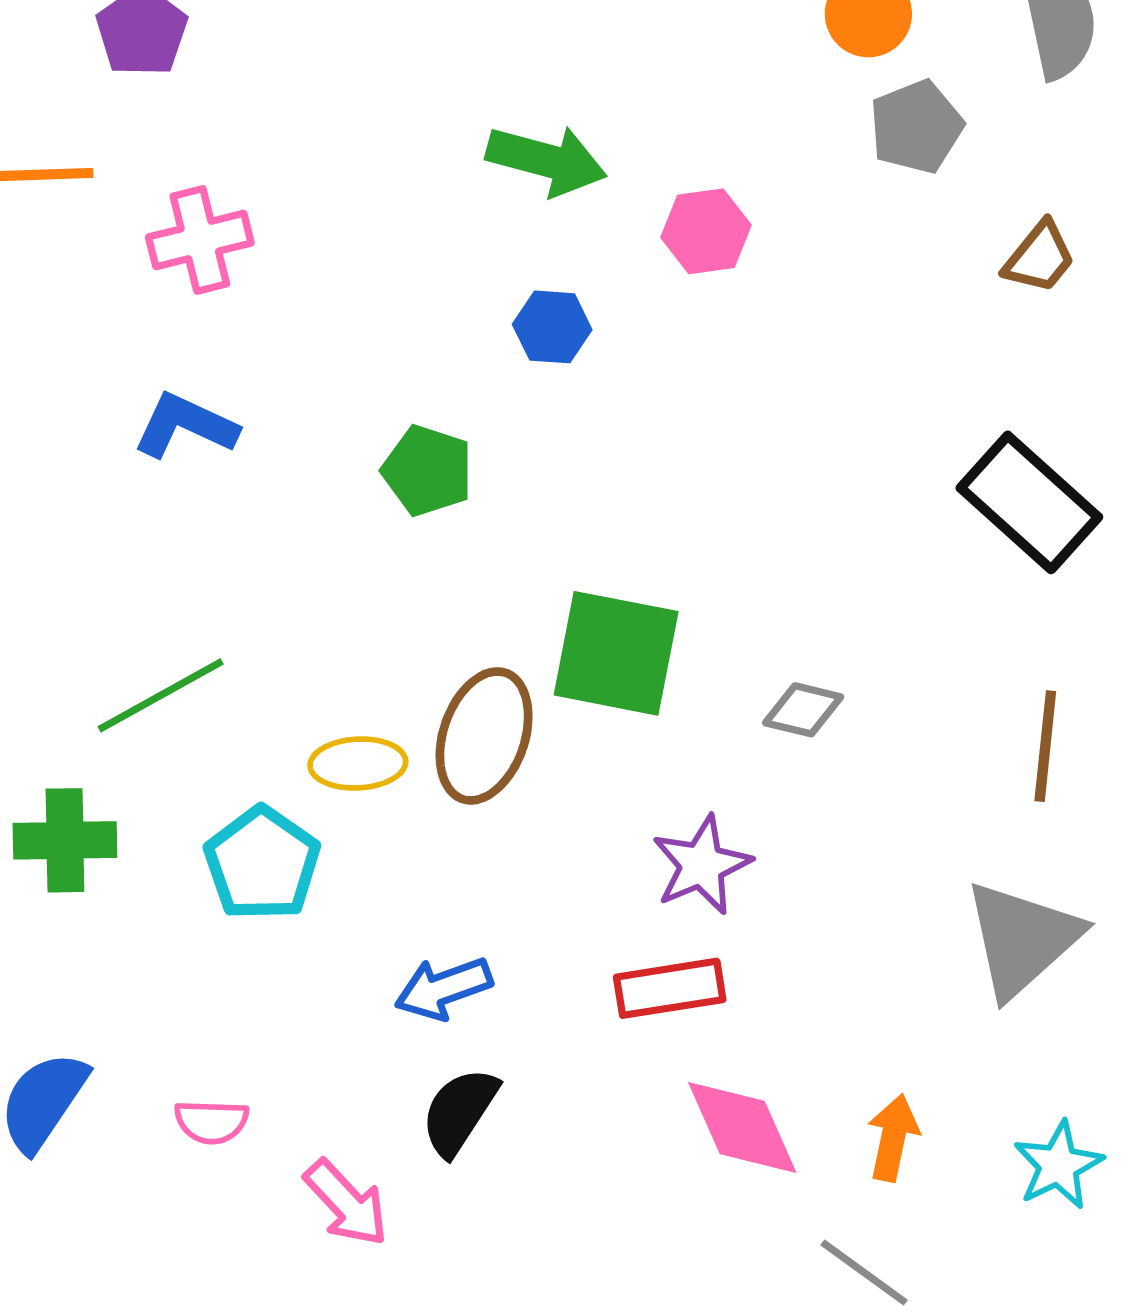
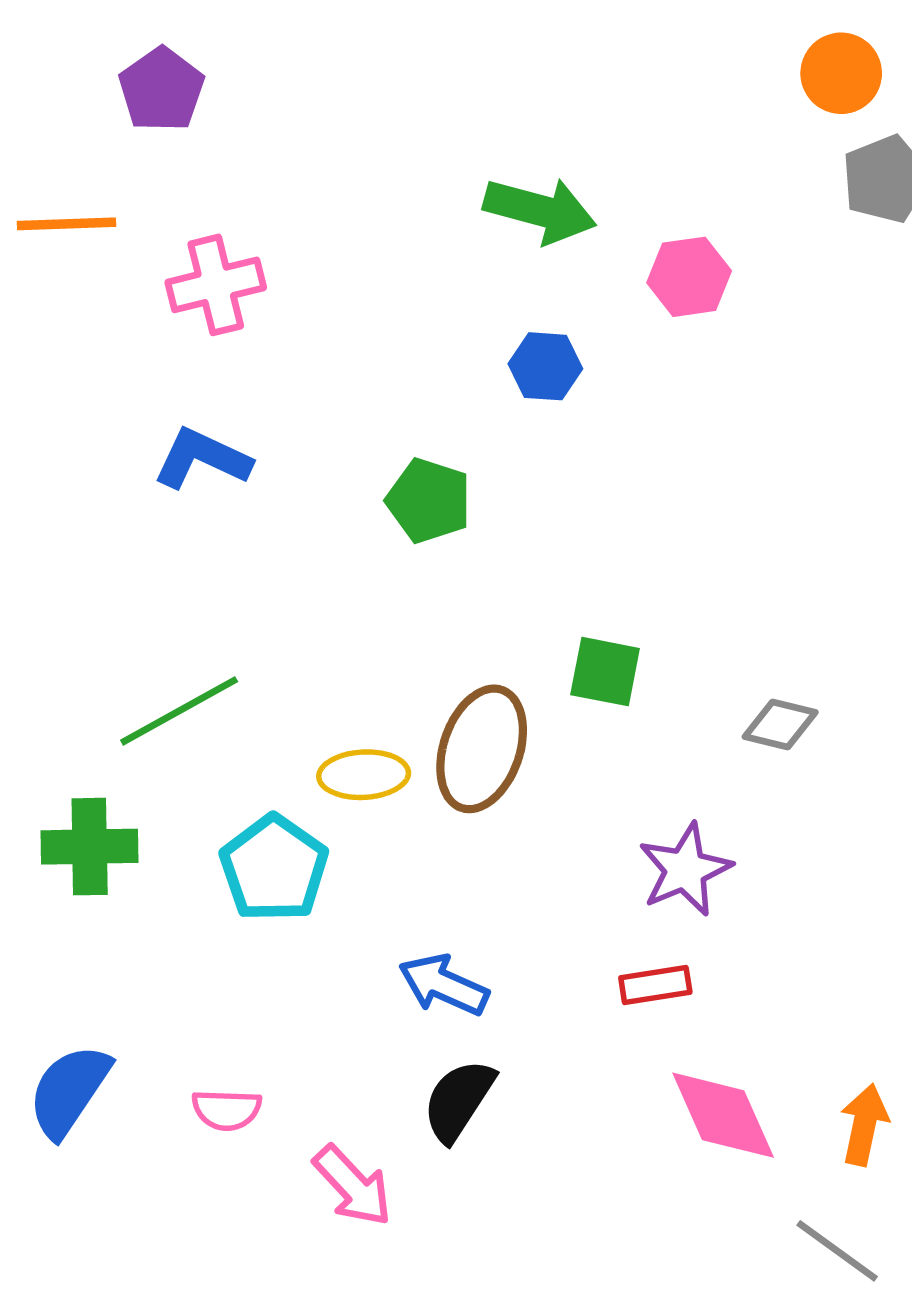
green square: (616, 653) -> (605, 672), size x0.6
blue arrow: (443, 988) -> (444, 985), turned 44
red rectangle: (670, 988) -> (655, 985), size x0.7

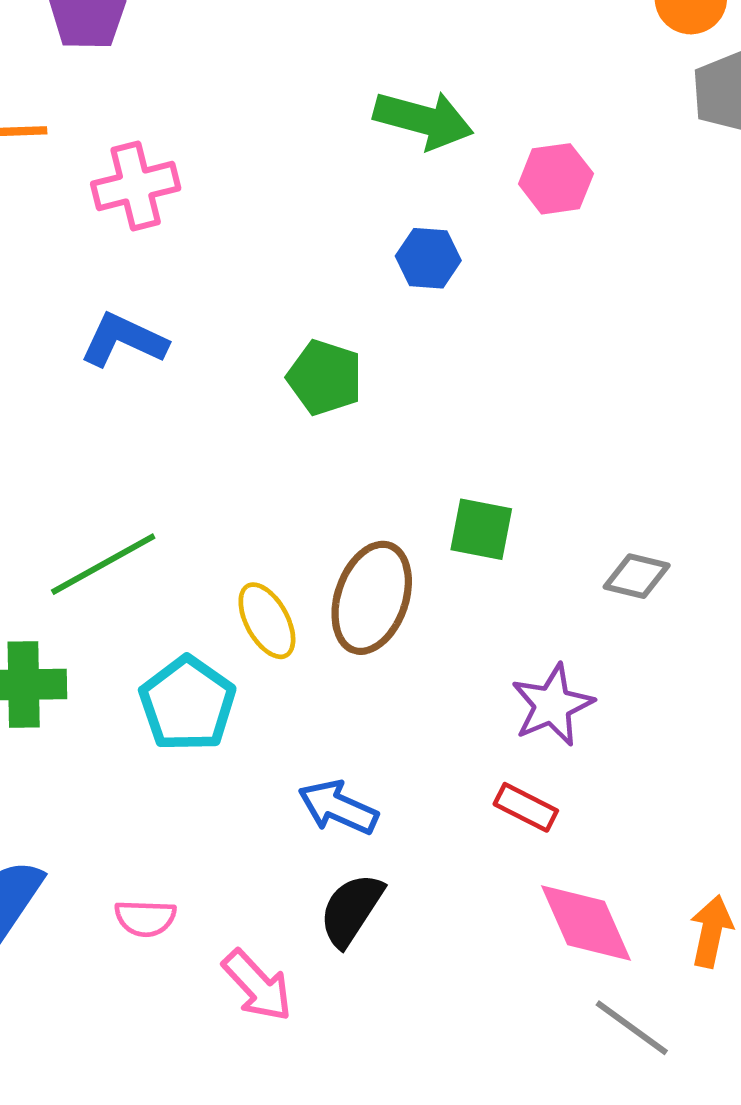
yellow ellipse: (364, 775) -> (267, 621), turned 64
red rectangle: (655, 985) -> (526, 807), turned 36
gray line: (837, 1251) -> (632, 1028), moved

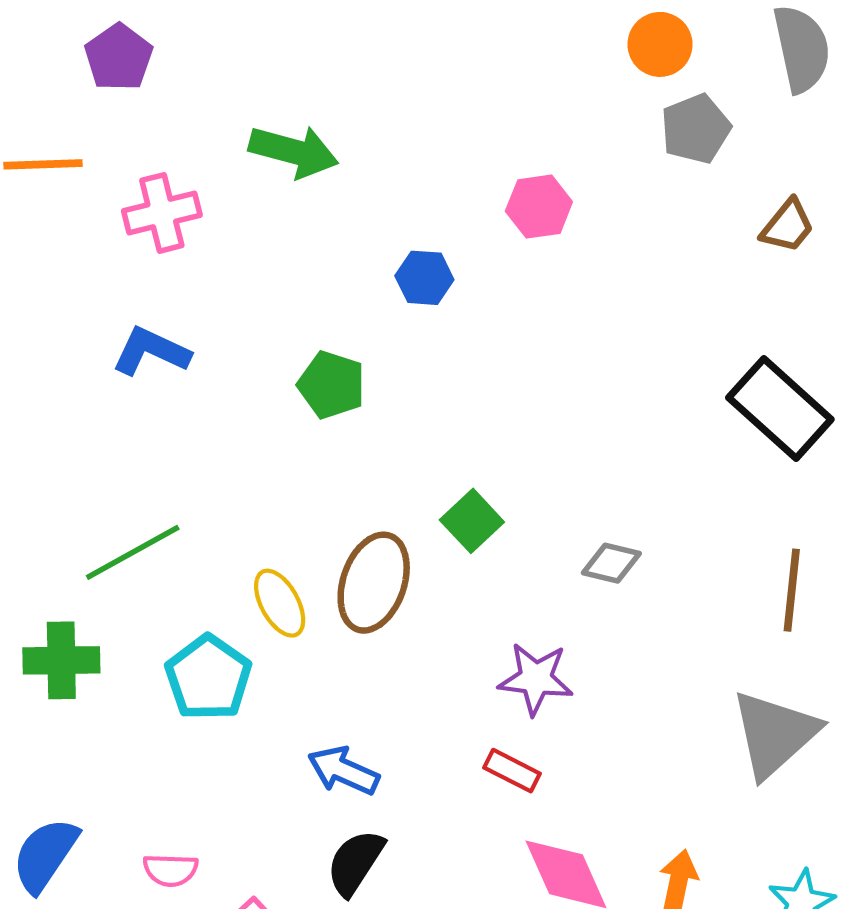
green arrow: (423, 120) -> (294, 151), moved
green square: (481, 529) -> (472, 521), turned 36
purple star: (552, 705) -> (536, 679), turned 30

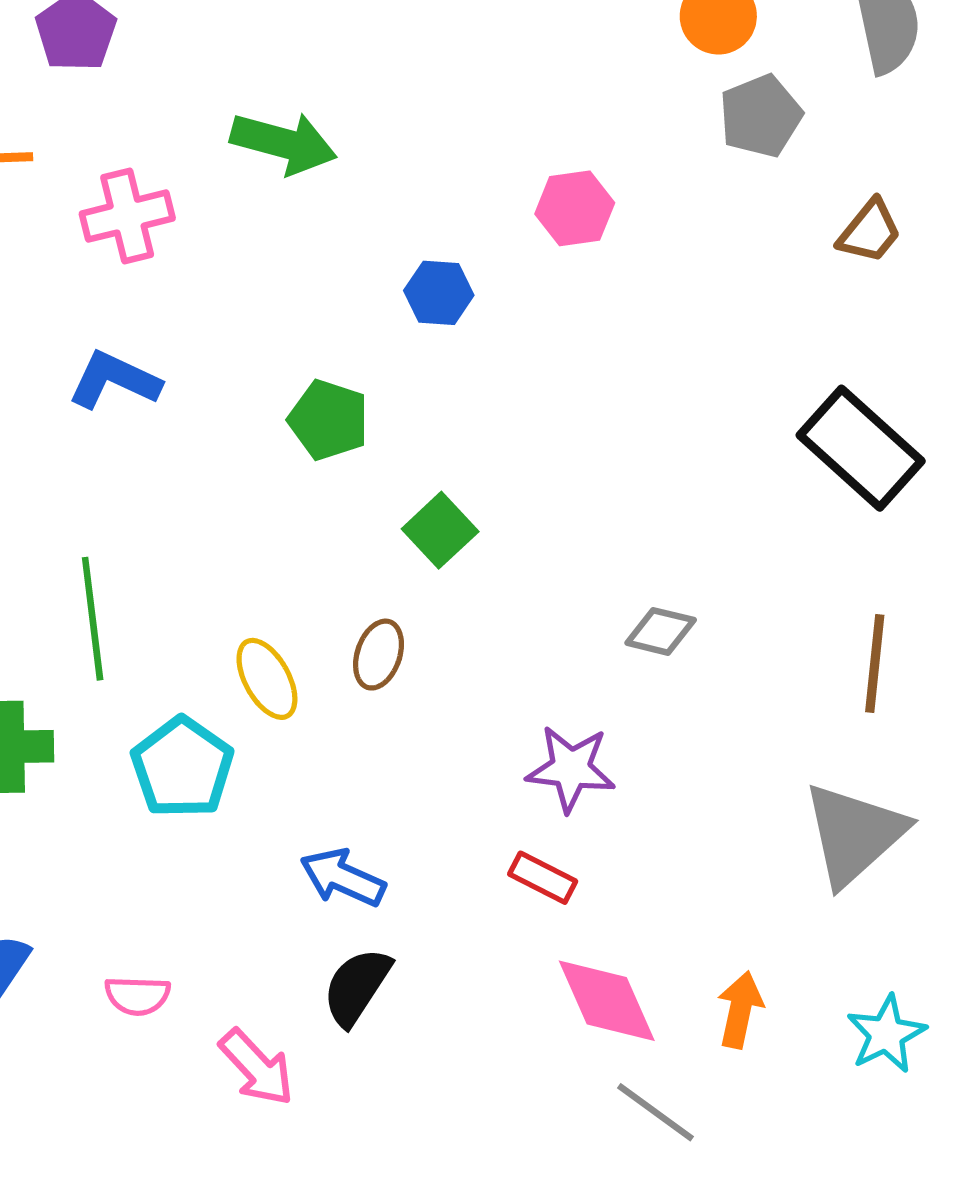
green square: (472, 521) -> (440, 530), moved
green line: (133, 552) -> (93, 619), turned -68
brown ellipse: (374, 583) -> (379, 655), size x0.6

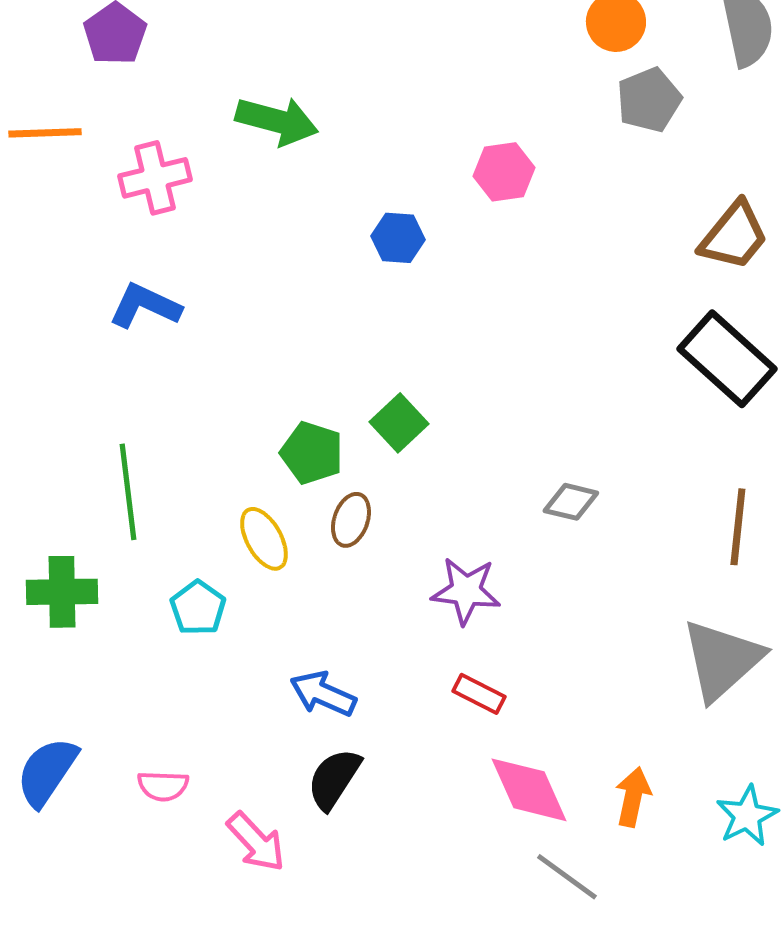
brown trapezoid: (870, 231) -> (734, 236), moved, size x1.4
green pentagon: (329, 420) -> (312, 453), moved
cyan pentagon: (182, 767) -> (198, 608), size x0.7
purple star: (571, 769) -> (466, 591), moved

